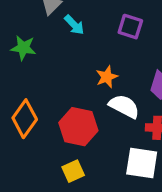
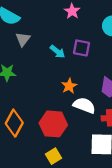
cyan arrow: (74, 25) -> (57, 52), moved

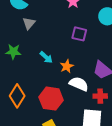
cyan arrow: (57, 52) -> (46, 57), moved

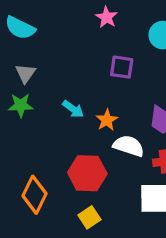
gray triangle: (29, 23) -> (25, 73), moved
orange diamond: (17, 96) -> (35, 195), moved

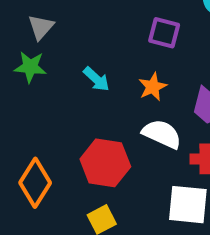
orange star: (107, 120) -> (153, 87), moved

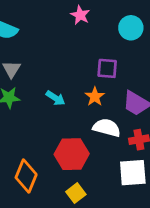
purple square: (164, 33) -> (107, 68), moved

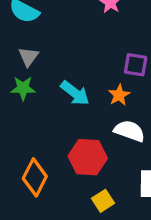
cyan arrow: (56, 98) -> (75, 93), size x1.4
yellow square: (76, 193) -> (103, 201), moved

